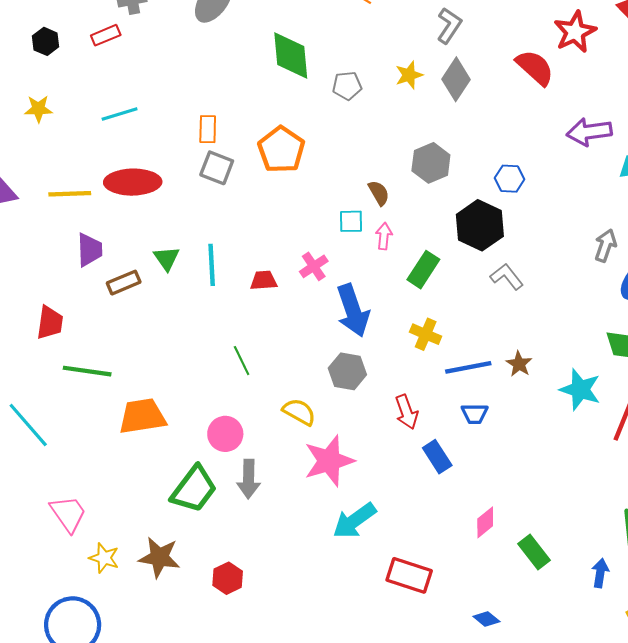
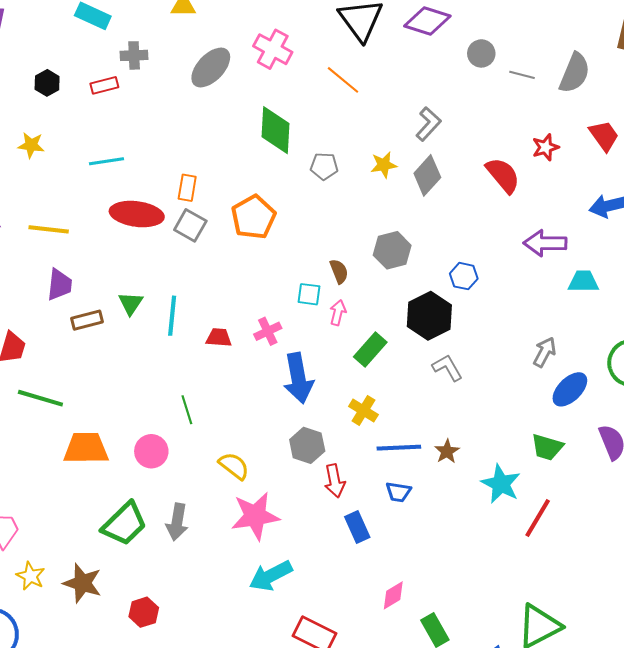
red star: (575, 32) -> (546, 147), size x0.7
red ellipse: (133, 182) -> (137, 214), moved
gray hexagon: (347, 371) -> (307, 445), moved
pink circle: (225, 434) -> (151, 451), moved

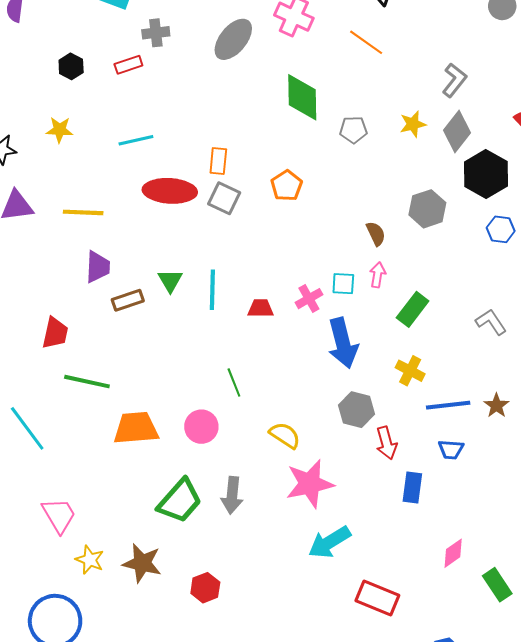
orange pentagon: (253, 217) -> (287, 186), size x0.7
cyan square: (309, 294) -> (343, 284), moved
black hexagon: (429, 316) -> (486, 174), moved
blue rectangle: (357, 527) -> (412, 487), turned 36

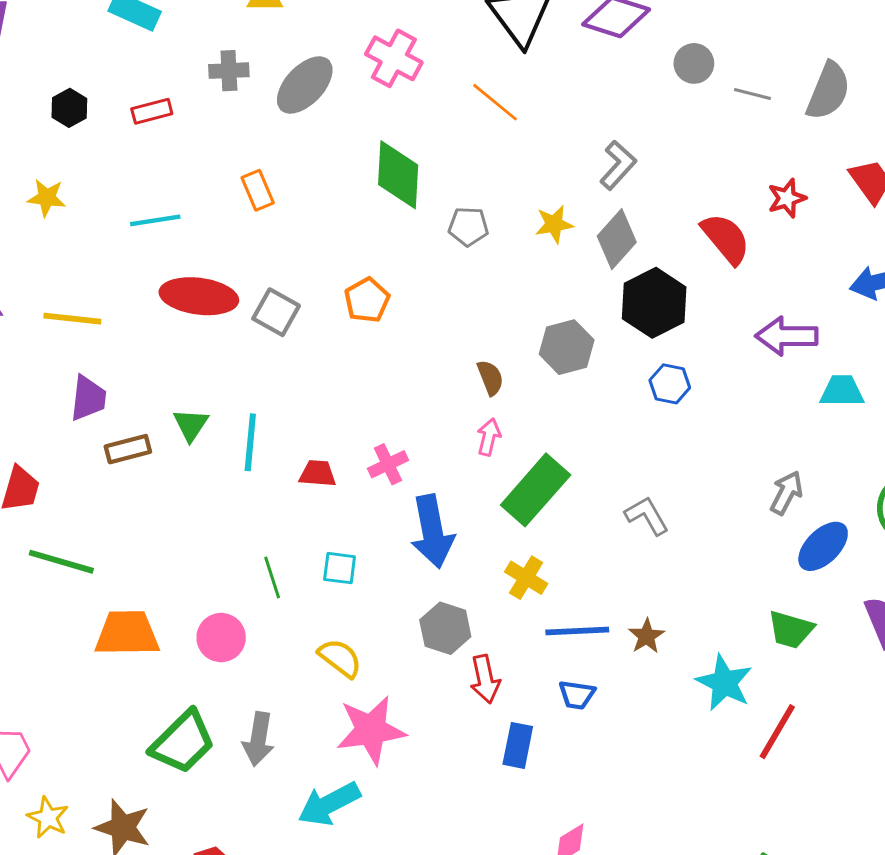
gray cross: (156, 33) -> (229, 71), moved
orange rectangle: (218, 161) -> (258, 190), moved, turned -32
cyan square: (343, 284) -> (340, 568), moved
green rectangle: (413, 309) -> (536, 490), size x1.4
cyan arrow: (329, 542) -> (329, 804), moved

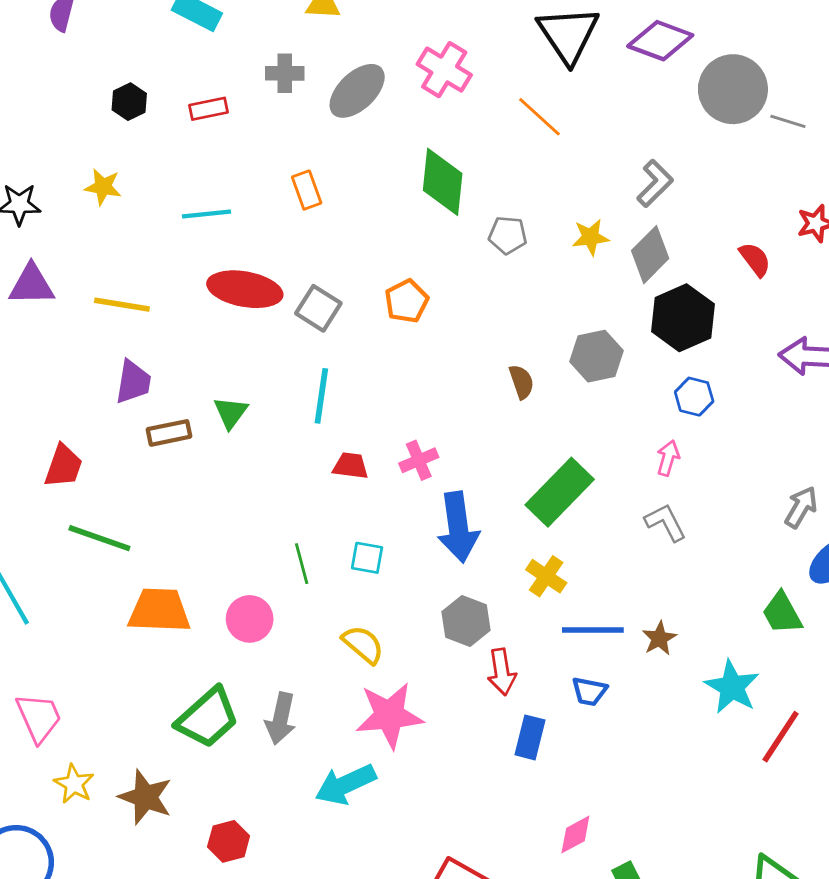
gray circle: (694, 63) -> (733, 89), size x1.8
red semicircle: (726, 239) -> (755, 259), size x0.7
pink arrow: (489, 437) -> (668, 458), moved
cyan line: (250, 442) -> (321, 396), moved
green trapezoid: (791, 630) -> (782, 613), moved, turned 42

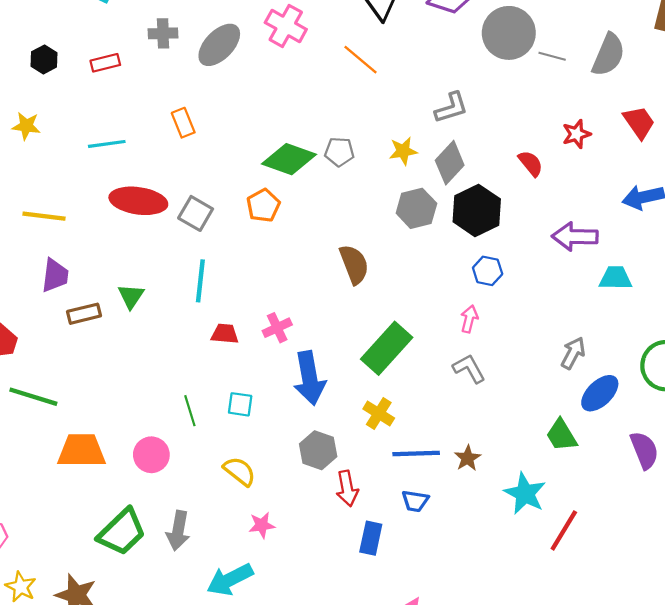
green diamond: (443, 182) -> (289, 159), moved, turned -74
gray L-shape: (655, 183) -> (451, 108), turned 30
gray hexagon: (597, 356) -> (416, 208), moved
brown semicircle: (522, 382) -> (354, 264), size x1.5
pink star: (389, 715) -> (262, 525), size x0.5

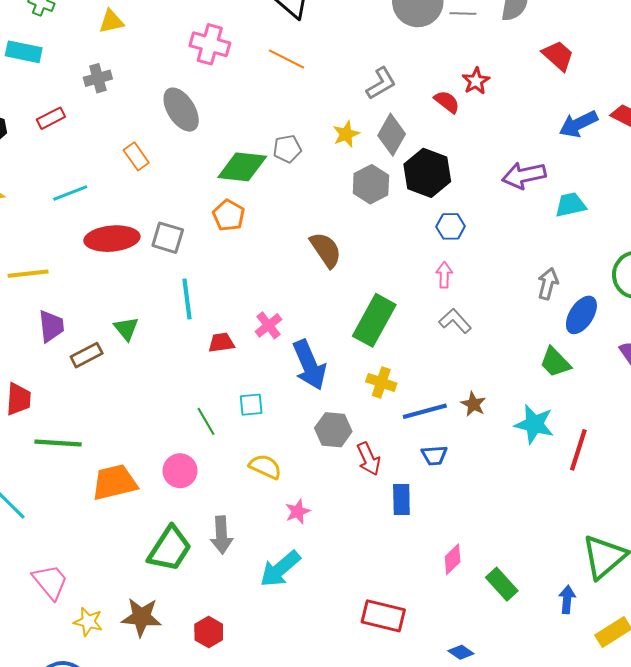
gray ellipse: (219, 45) -> (181, 110), moved, turned -63
red star: (576, 134) -> (476, 81), moved
red semicircle: (531, 163) -> (447, 102), moved

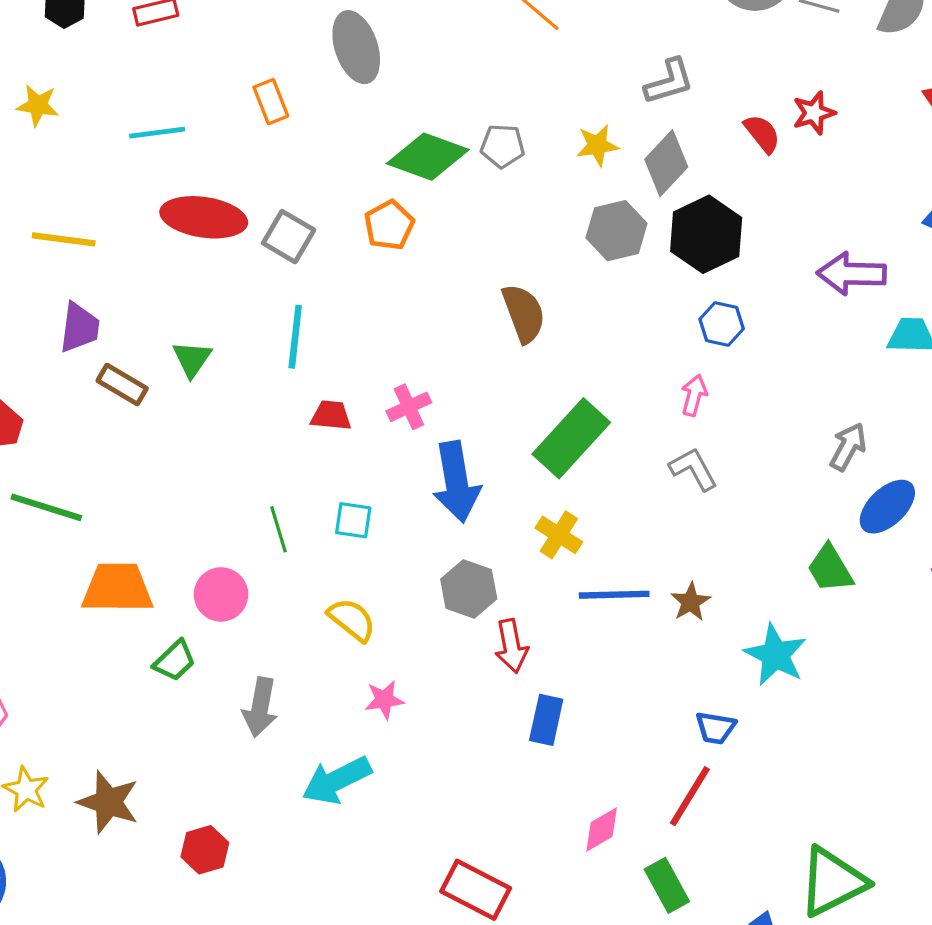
brown rectangle: (87, 355) -> (122, 384), turned 44
red line: (578, 450) -> (690, 796), moved
blue trapezoid: (434, 455) -> (716, 728), moved
green trapezoid: (170, 549) -> (175, 661), moved, size x0.6

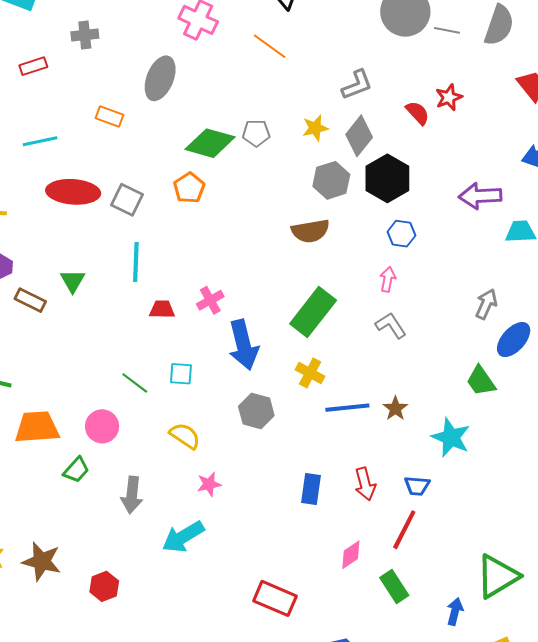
gray ellipse: (356, 47) -> (160, 78), turned 45
orange rectangle: (271, 102) -> (109, 116), turned -44
brown semicircle: (524, 313) -> (310, 231), moved, turned 105
green line: (279, 529) -> (135, 383), turned -32
red arrow: (511, 646) -> (365, 484), moved

